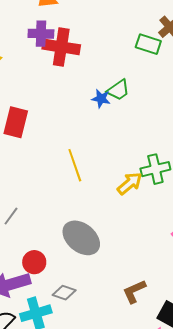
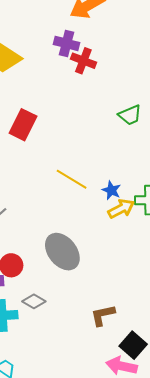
red cross: (61, 47) -> (83, 61), size x0.7
blue star: (101, 99) -> (111, 190), moved
yellow line: (75, 165) -> (72, 179), turned -52

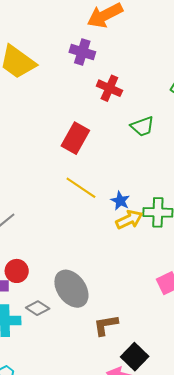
red cross: (83, 61) -> (109, 88), moved
red rectangle: (23, 125) -> (75, 138), moved
gray ellipse: (62, 252) -> (71, 289), moved

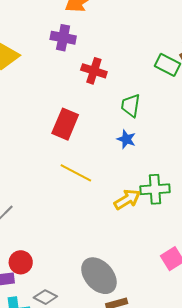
green trapezoid: (142, 126) -> (131, 105), turned 125
blue star: (120, 201) -> (126, 139), moved
gray ellipse: (71, 289) -> (99, 276), moved

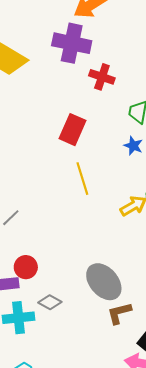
purple cross: (63, 38) -> (72, 43), size x1.5
yellow line: (76, 173) -> (82, 179), turned 44

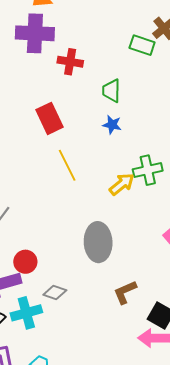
red rectangle: (72, 130) -> (49, 118), turned -40
gray ellipse: (104, 282) -> (98, 242), moved, turned 48

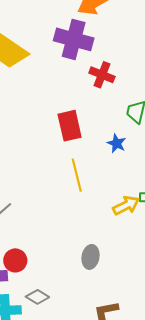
blue star: (112, 125) -> (117, 143), moved
gray ellipse: (98, 242) -> (91, 257), size x0.6

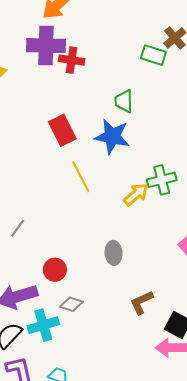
red cross: (102, 75) -> (72, 60), moved
blue star: (117, 143) -> (112, 136), size x1.8
red circle: (15, 260) -> (55, 270), moved

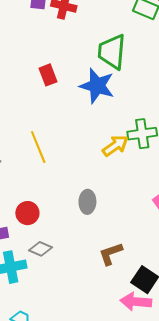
green trapezoid: (124, 101) -> (112, 52), size x1.5
red rectangle: (62, 130) -> (48, 75), size x0.7
yellow line: (81, 177) -> (38, 147), moved

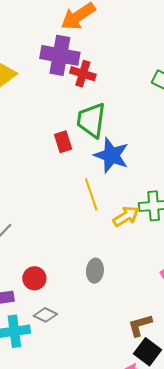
green trapezoid: (112, 52) -> (91, 120), moved
yellow line: (38, 147) -> (91, 194), moved
brown L-shape: (111, 254) -> (140, 325), moved

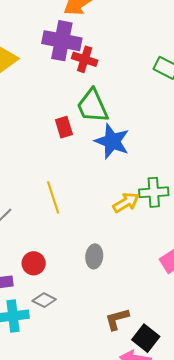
green trapezoid: (91, 120) -> (92, 106), turned -33
yellow line: (91, 194) -> (53, 197), moved
brown L-shape: (140, 325) -> (117, 319), moved

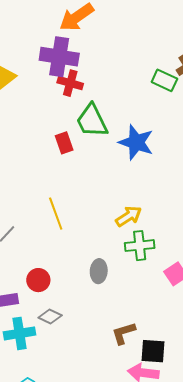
red cross: (85, 59) -> (70, 83), moved
blue star: (112, 141) -> (136, 142), moved
green cross: (154, 192) -> (140, 246), moved
black square: (146, 338) -> (153, 351), turned -32

